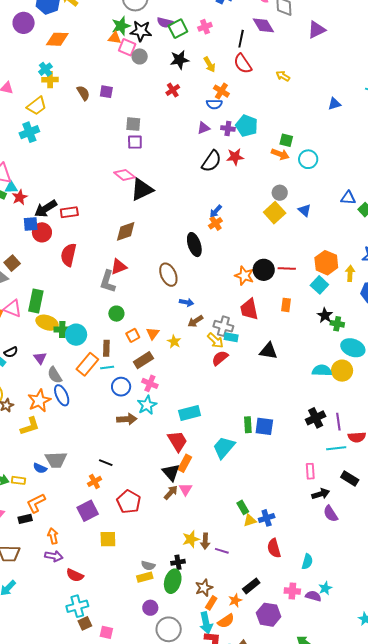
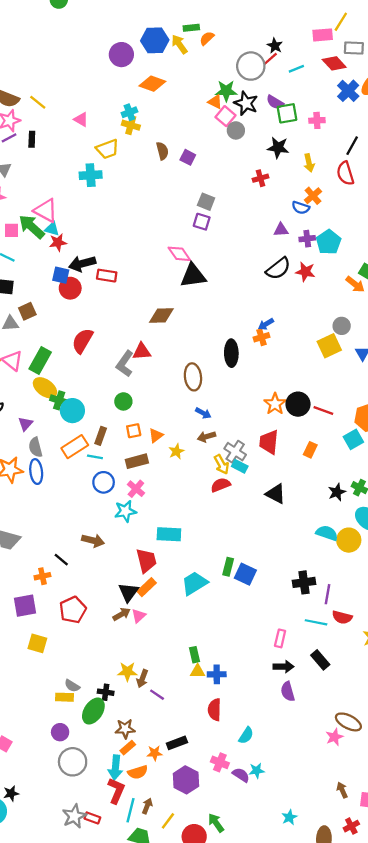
purple cross: (228, 128) -> (307, 239), turned -32
red semicircle: (68, 255) -> (82, 341), moved
black star: (325, 315) -> (337, 492), moved
brown arrow: (127, 419) -> (93, 541), moved

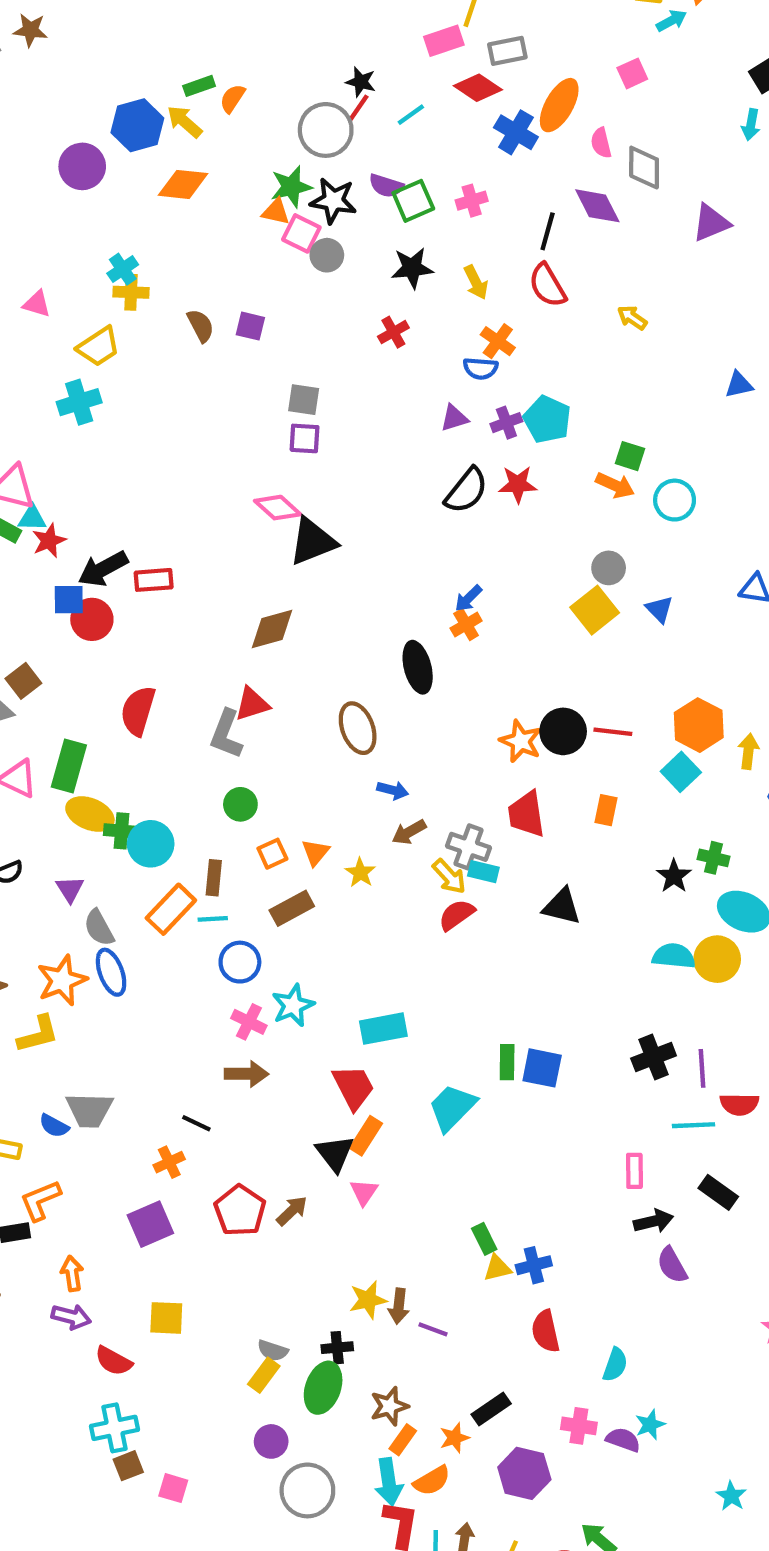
orange diamond: (152, 84) -> (183, 184), moved
pink cross: (136, 489) -> (249, 1022), moved
brown arrow: (122, 614) -> (292, 1211), moved
yellow square: (37, 643) -> (166, 1318), moved
yellow rectangle: (65, 697) -> (264, 1375), turned -42

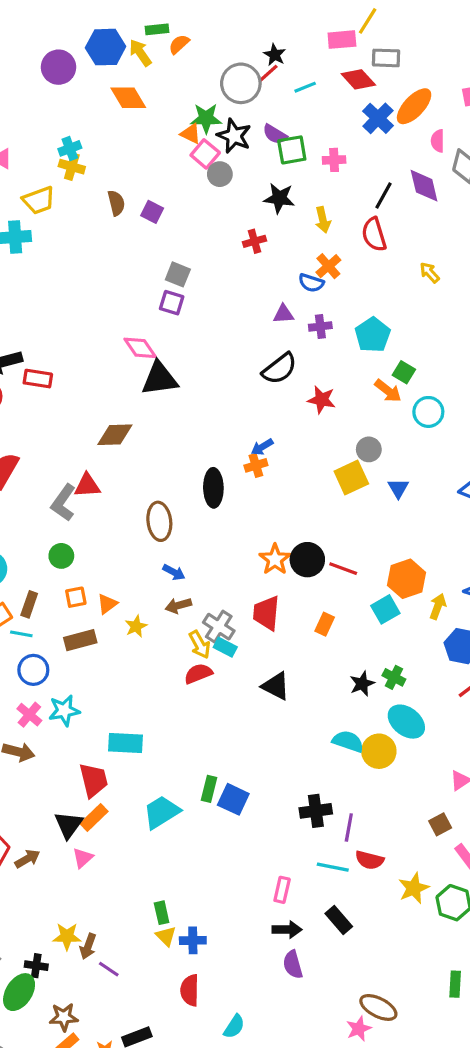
orange diamond: (183, 184) -> (128, 98), turned 39
cyan pentagon: (547, 419) -> (373, 335), moved
red star: (518, 484) -> (322, 400), moved
yellow triangle: (497, 1268) -> (166, 936), turned 45

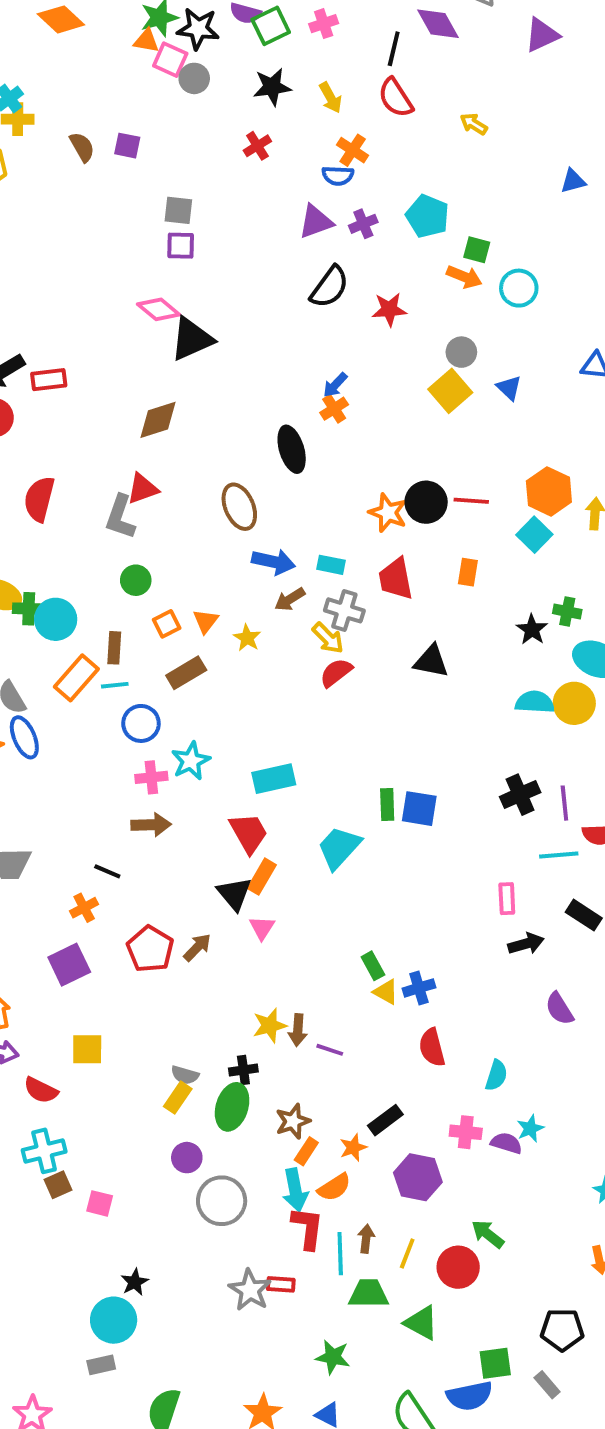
purple triangle: (283, 314) -> (316, 222), size x1.4
blue arrow: (174, 572) -> (273, 562), size x1.5
cyan rectangle: (225, 647) -> (331, 565), moved
pink cross: (29, 715) -> (151, 777), turned -30
purple semicircle: (293, 965) -> (559, 1009), moved

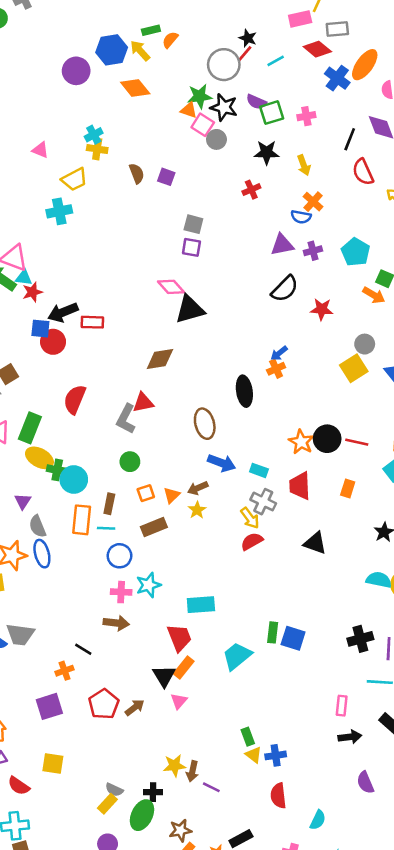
red semicircle: (396, 98) -> (363, 172), moved
brown arrow: (290, 599) -> (198, 488), moved
orange rectangle: (76, 678) -> (82, 520), turned -44

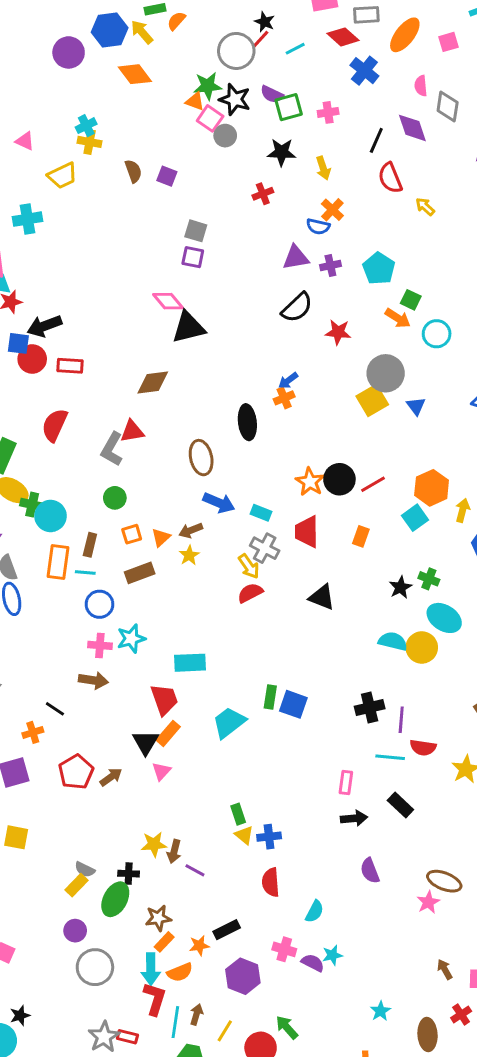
orange ellipse: (365, 65) -> (405, 35), moved
cyan cross: (59, 211) -> (27, 219), moved
red rectangle: (92, 322) -> (70, 366), moved
gray circle: (365, 344) -> (386, 373), size x1.6
red line: (357, 442) -> (373, 484), turned -45

